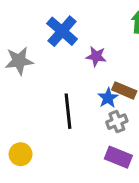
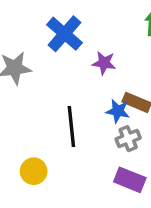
blue star: (108, 98) -> (118, 111), turned -30
yellow circle: (21, 154) -> (34, 171), moved

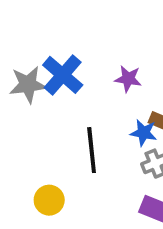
blue cross: (64, 34) -> (63, 75), moved

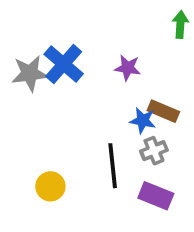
black line: (92, 150) -> (113, 166), moved

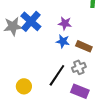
blue star: (143, 120) -> (63, 41), moved
black line: (113, 166) -> (57, 75), turned 40

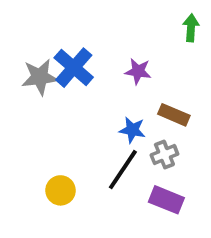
blue star: (63, 41) -> (132, 130), moved

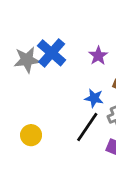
purple star: (138, 71) -> (98, 56), turned 30
yellow circle: (60, 190) -> (31, 135), moved

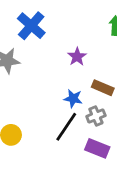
blue cross: (52, 53) -> (31, 26), moved

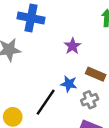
blue cross: (31, 26) -> (31, 18), turned -30
black line: (66, 127) -> (46, 102), moved

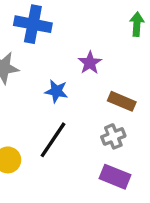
blue star: (69, 84) -> (56, 91), moved

